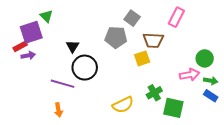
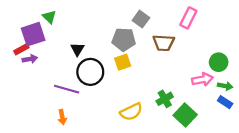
yellow square: (142, 58) -> (123, 62), moved
green square: (173, 108) -> (185, 115), turned 30

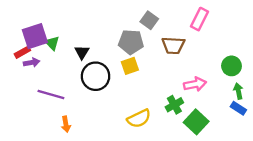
green triangle: (49, 17) -> (52, 43), moved
pink arrow: (202, 79) -> (195, 84), moved
green arrow: (225, 86) -> (238, 91), turned -112
purple line: (67, 89) -> (51, 94), moved

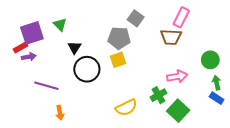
green triangle: (52, 43) -> (60, 25), moved
brown trapezoid: (173, 45) -> (171, 37), moved

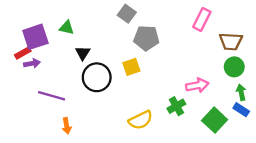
gray square: (136, 18) -> (127, 14), moved
green triangle: (60, 25) -> (67, 28), turned -32
brown trapezoid: (171, 37) -> (231, 41), moved
gray pentagon: (119, 38) -> (146, 38), moved
green square: (178, 111) -> (215, 120), moved

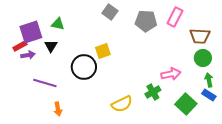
gray pentagon: (146, 38) -> (146, 21), moved
black triangle: (83, 53) -> (51, 46), moved
yellow square: (131, 67) -> (103, 51), moved

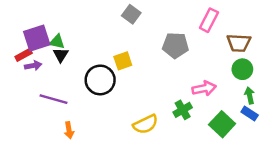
gray pentagon: (146, 21) -> (175, 45), moved
green triangle: (58, 24) -> (57, 42), moved

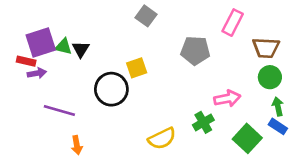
red rectangle: (24, 55) -> (26, 61), turned 42
black triangle: (61, 55) -> (81, 49), moved

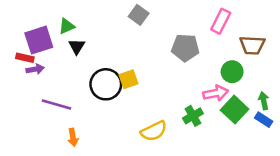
green triangle: (63, 47) -> (67, 26), moved, turned -36
yellow square: (137, 68) -> (129, 79), moved
green circle: (270, 77) -> (232, 72), moved
green square: (247, 138) -> (235, 110), moved

